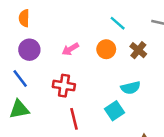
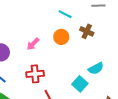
cyan semicircle: (131, 88) -> (96, 68), moved

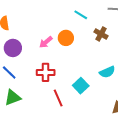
orange circle: (61, 37) -> (66, 38), moved
cyan square: (80, 84) -> (81, 86), moved

